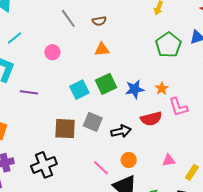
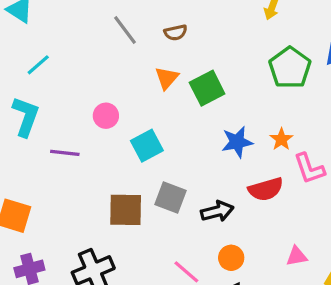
orange triangle: (102, 49) -> (167, 78), moved, turned -42
pink circle: (52, 52) -> (106, 116), moved
green square: (106, 84) -> (207, 88), moved

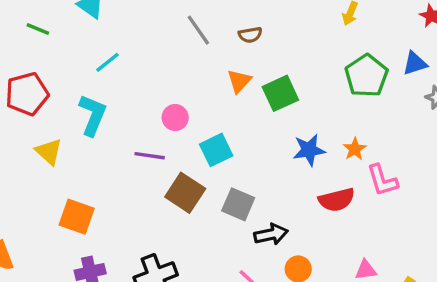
purple line: (65, 153) -> (150, 156), moved
brown square: (126, 210) -> (185, 193), moved, turned 30
black arrow: (217, 211) -> (271, 234), moved

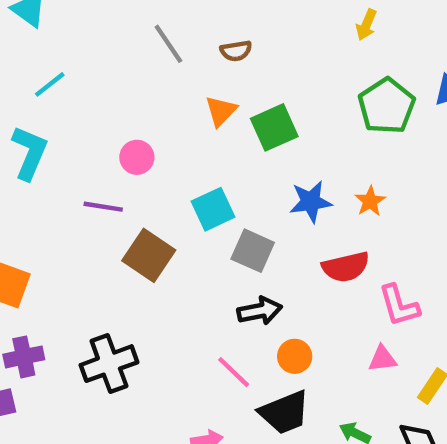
cyan square: (216, 150) -> (213, 209), moved
pink L-shape: (382, 180) -> (399, 305), moved
gray square: (238, 204) -> (253, 251), moved

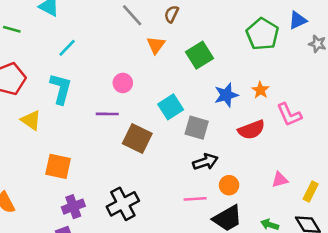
brown semicircle: (236, 51) -> (172, 14), turned 132
orange triangle: (221, 111) -> (156, 45), moved
pink L-shape: (399, 305) -> (289, 115), moved
pink line: (234, 372) -> (195, 199), turned -40

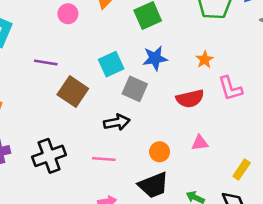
pink circle: (123, 83) -> (68, 14), moved
blue star: (226, 95) -> (155, 58), moved
black arrow: (205, 162) -> (117, 122), moved
pink triangle: (280, 180) -> (200, 143), moved
pink line: (195, 199) -> (104, 159), moved

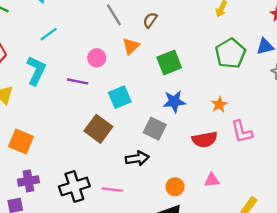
purple line: (46, 63) -> (78, 81), moved
cyan square: (111, 64) -> (120, 97), moved
pink line: (104, 159) -> (112, 190), moved

